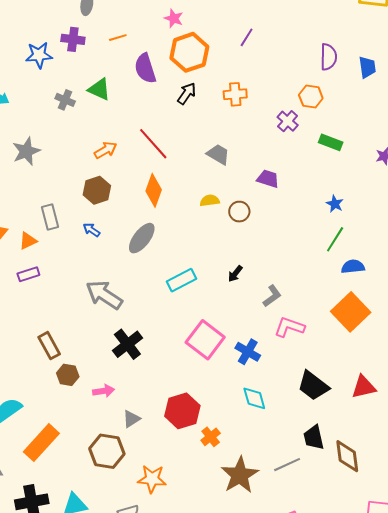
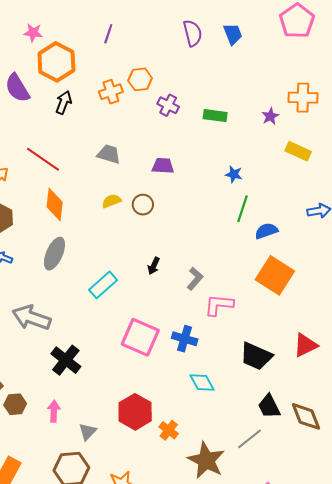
orange hexagon: (311, 97) -> (140, 79), moved
pink arrow: (104, 391) -> (54, 411), turned -65

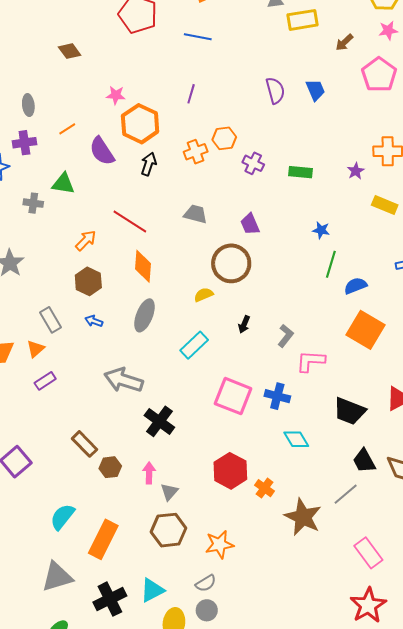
purple trapezoid: (163, 166) -> (250, 224), turned -115
yellow semicircle: (111, 201) -> (204, 295), moved
brown circle: (143, 205) -> (231, 263), size x1.8
gray triangle: (88, 432) -> (169, 492), moved

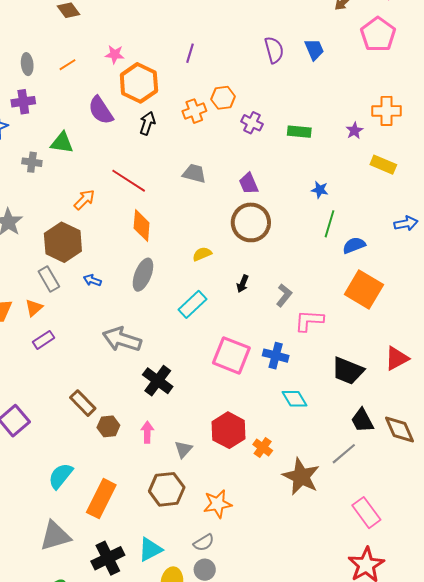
orange line: (67, 129) -> (67, 65), moved
brown circle: (231, 263) -> (251, 222), moved
brown hexagon: (88, 281) -> (63, 242), moved, size x1.4
gray triangle: (169, 492) -> (183, 449), moved

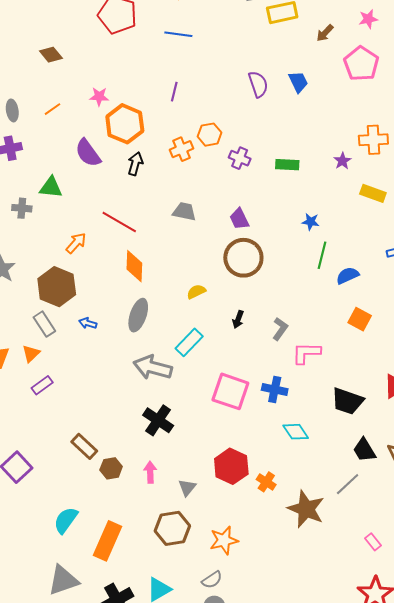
orange square: (364, 289) -> (360, 319), size x0.6
gray arrow: (122, 339) -> (153, 367), moved
pink rectangle: (366, 513) -> (373, 542), size x0.6

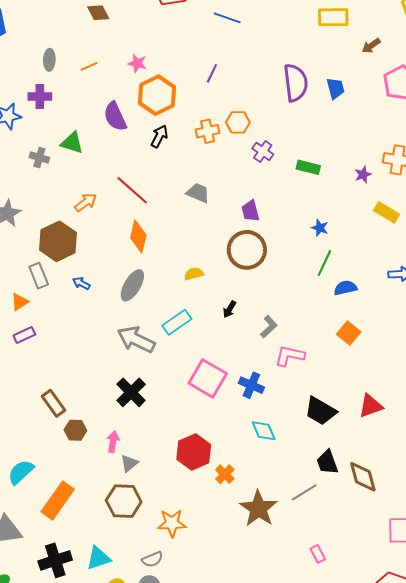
purple semicircle: (258, 84) -> (296, 83), size x1.4
gray triangle: (187, 488) -> (129, 463), moved

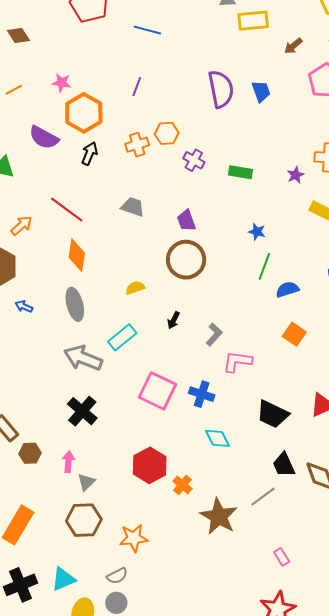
purple semicircle: (115, 117) -> (44, 137), turned -32
gray ellipse: (132, 285) -> (75, 304), turned -40

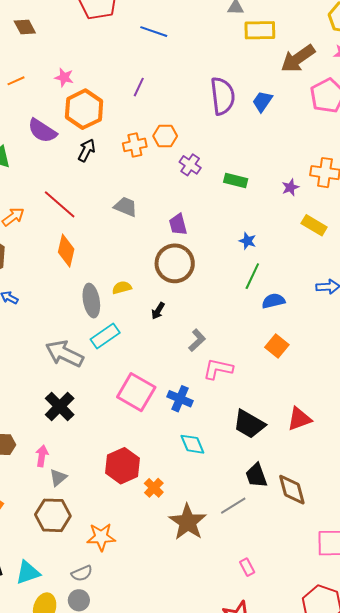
brown arrow: (293, 46) -> (298, 59), size x1.8
blue trapezoid: (261, 91) -> (262, 101), turned -130
gray ellipse: (75, 304) -> (91, 301), moved
black arrow: (174, 320) -> (158, 311), moved

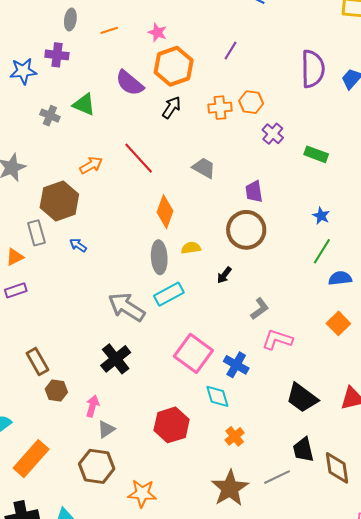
orange diamond: (66, 251) -> (165, 212), moved
cyan diamond: (192, 444) -> (217, 396), moved
orange cross: (154, 488) -> (235, 436), moved

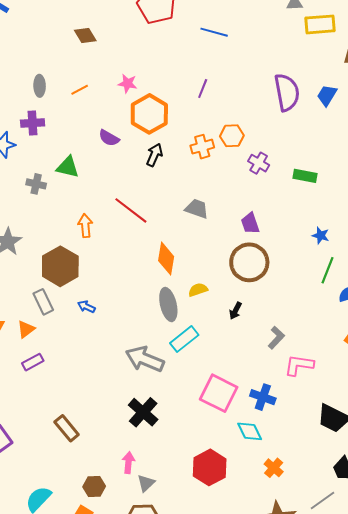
purple semicircle: (130, 83) -> (109, 138), size x0.7
orange arrow: (91, 165) -> (85, 226), turned -55
brown hexagon: (56, 391) -> (94, 487), moved

